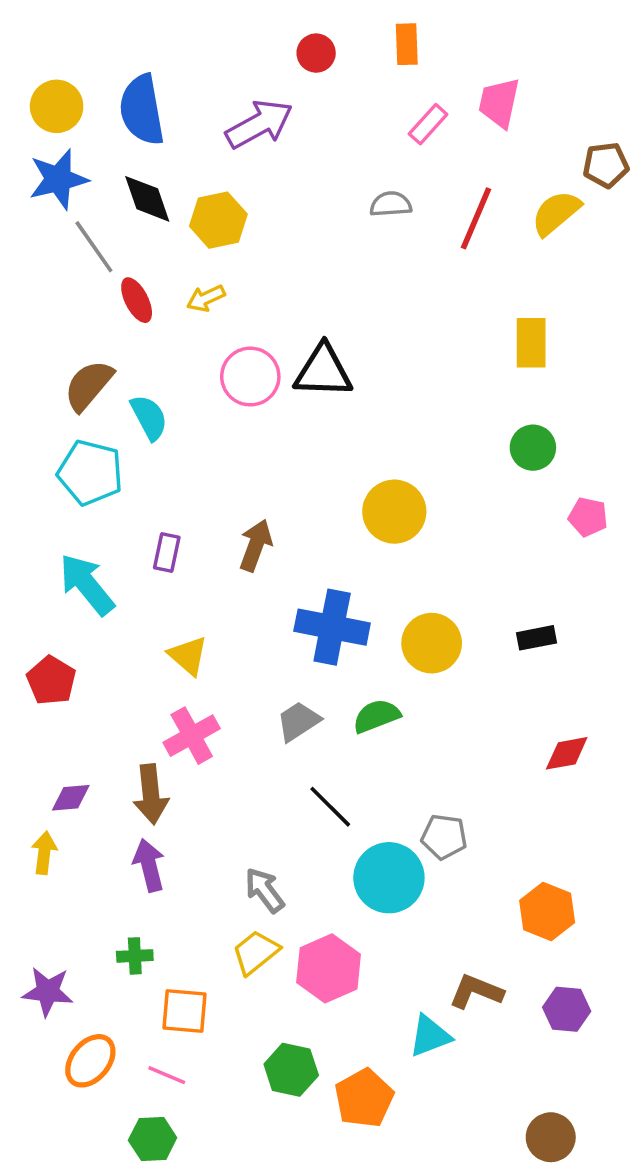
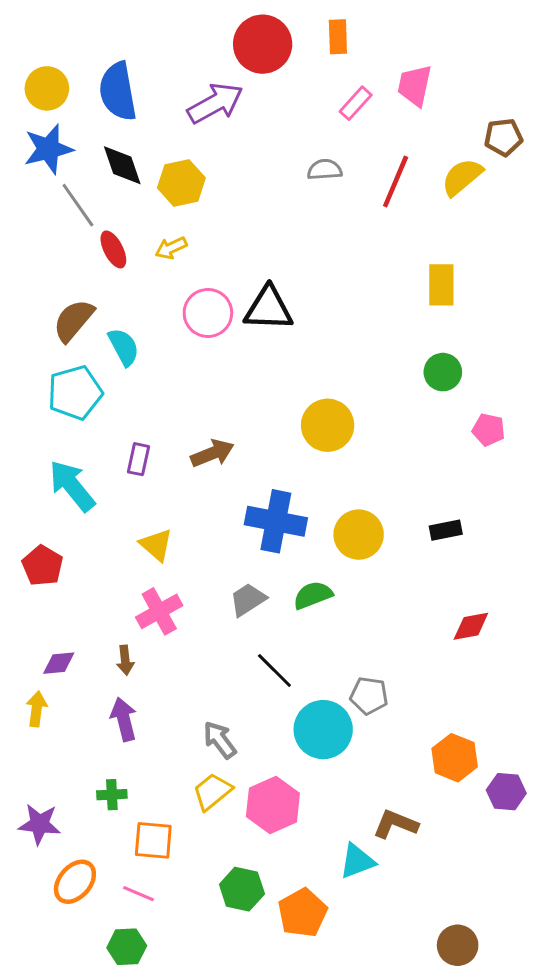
red circle: (316, 53) -> (263, 44), size x1.8
cyan pentagon: (90, 472) -> (75, 393), turned -30
brown arrow: (256, 545) -> (212, 453), turned 48
brown arrow: (151, 794) -> (125, 660), size x0.6
purple hexagon: (567, 1009) -> (506, 792), moved

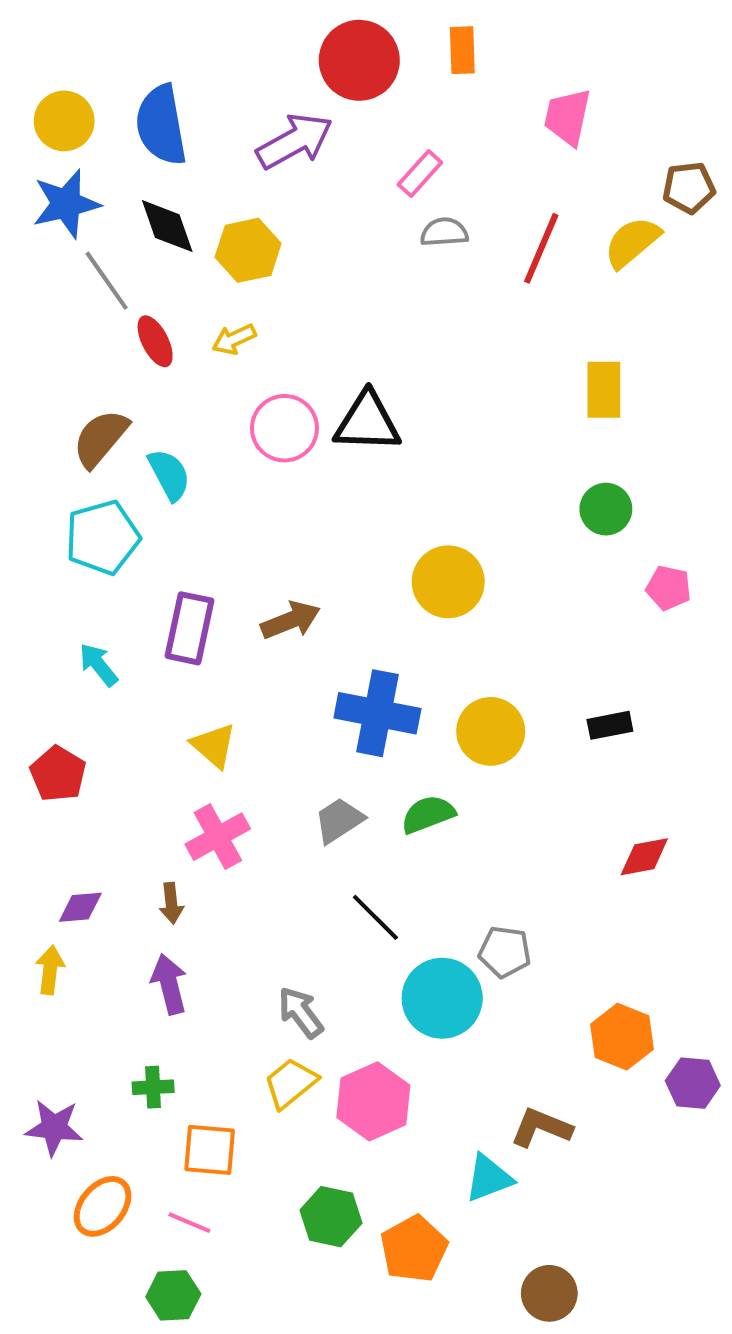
pink rectangle: (356, 103) -> (420, 173), moved
purple rectangle: (138, 459) -> (189, 628), size x1.6
cyan arrow: (72, 486) -> (99, 665), size x0.6
brown circle: (458, 945) -> (549, 1293), moved

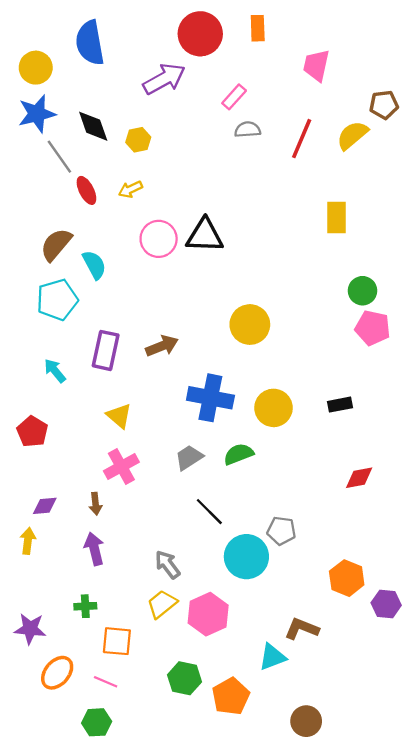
blue semicircle: (161, 125) -> (90, 43), moved
yellow hexagon: (248, 250) -> (138, 140), size x0.7
green circle: (606, 509) -> (363, 291), moved
pink pentagon: (669, 588) -> (373, 328), size x1.4

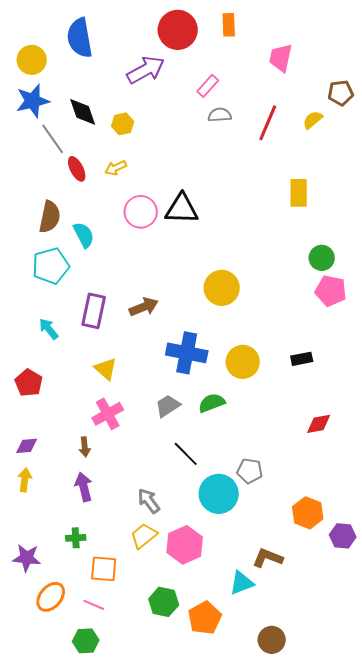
yellow semicircle: (352, 135) -> (313, 120), size x0.7
brown semicircle: (56, 245) -> (50, 217), turned 152
purple diamond: (45, 506) -> (27, 446), moved

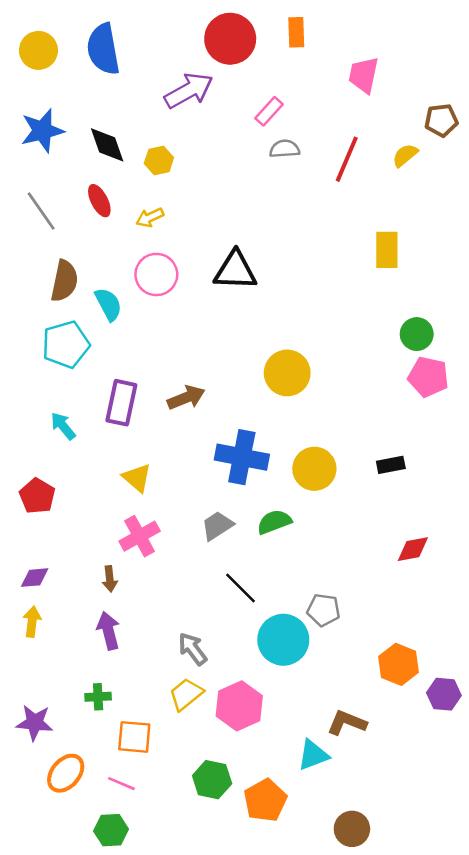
yellow circle: (32, 60) -> (38, 50), moved
gray line: (53, 139) -> (41, 211), moved
red ellipse: (77, 169) -> (99, 201), moved
pink circle: (141, 212) -> (156, 274), moved

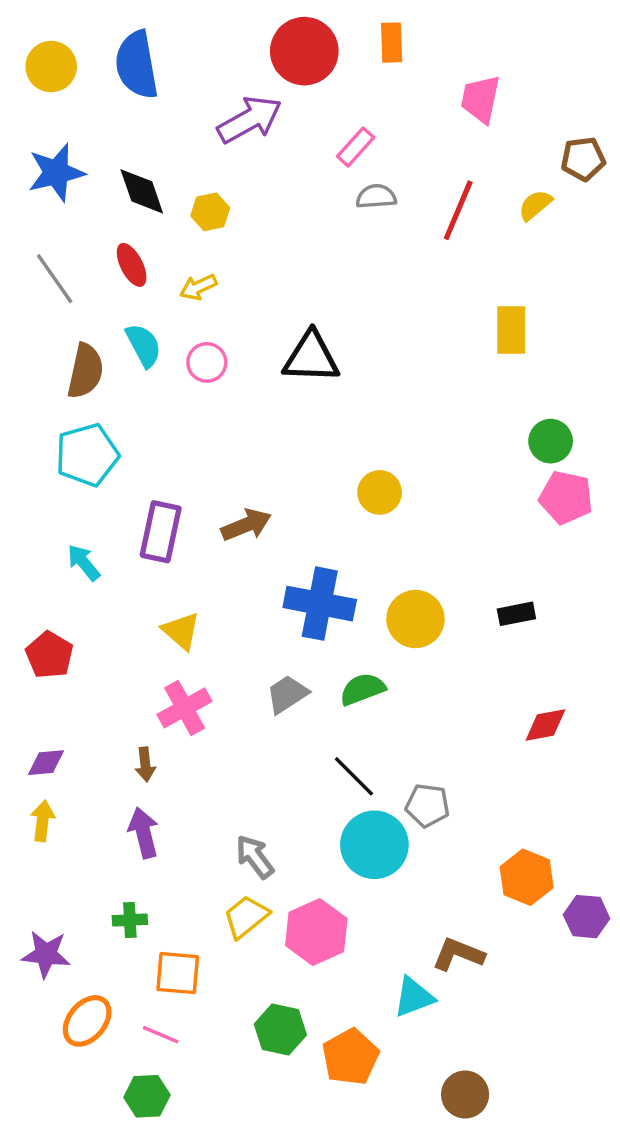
pink circle: (156, 274) -> (207, 362), size x0.7
cyan semicircle: (108, 304) -> (144, 345), moved
yellow circle: (287, 373) -> (380, 492), size x0.7
black line: (241, 588) -> (354, 776), moved

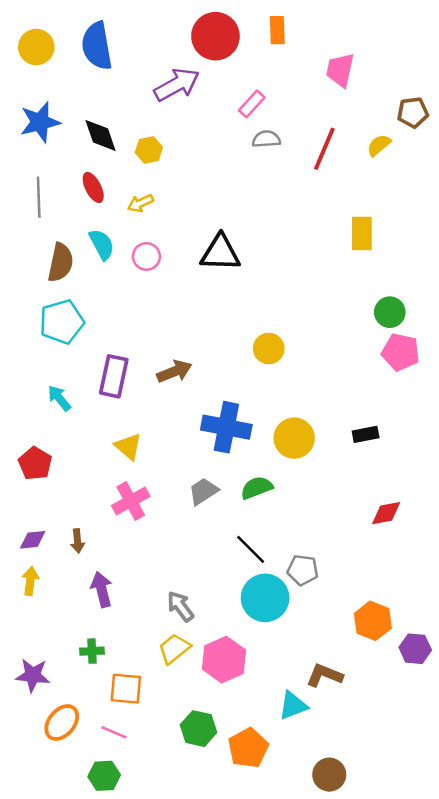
gray line: (55, 279) -> (39, 197), turned 33
brown arrow: (145, 764) -> (77, 541), moved

